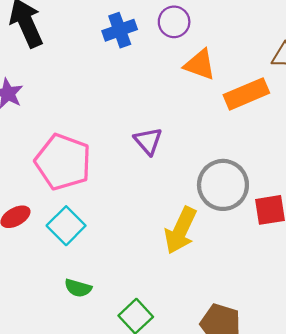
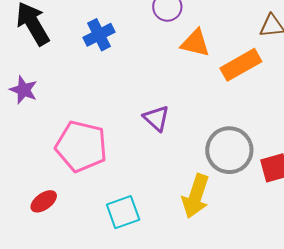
blue cross: (120, 30) -> (99, 35), moved
cyan square: (66, 226) -> (123, 212), moved, turned 32

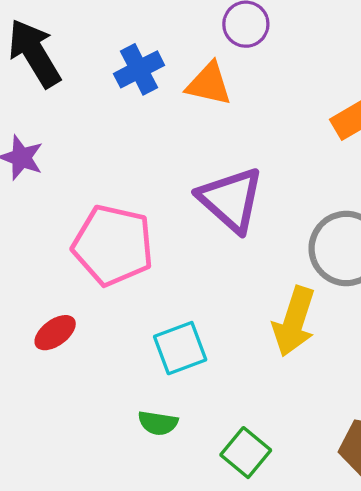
orange triangle: (195, 43) -> (209, 84), moved
purple triangle: (156, 118) -> (231, 200), size x1.6

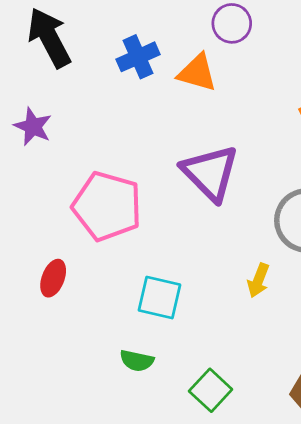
yellow arrow: (294, 321) -> (258, 280), size x0.6
red ellipse: (55, 333) -> (53, 278), turned -36
cyan square: (180, 348) -> (159, 298), turned 30

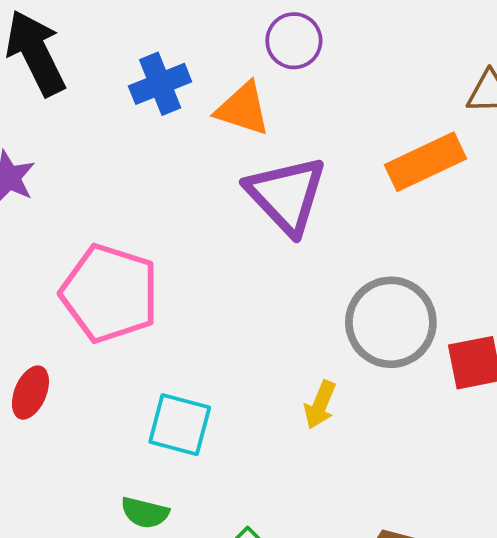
purple triangle: (210, 173) -> (286, 195), moved

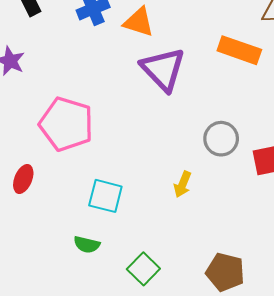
orange rectangle: (425, 162) -> (239, 50), turned 45
gray circle: (391, 322) -> (221, 139), size x0.7

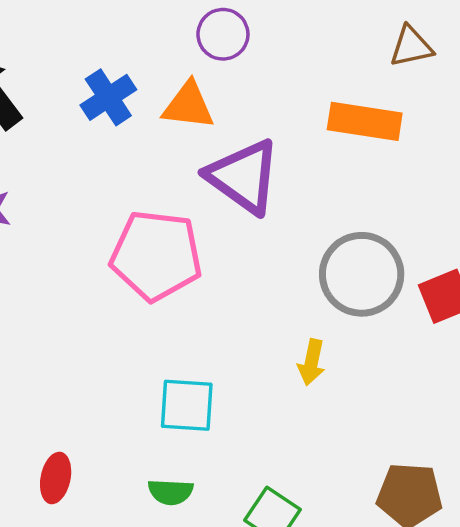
pink pentagon: (66, 124) -> (156, 255), moved
gray circle: (221, 139) -> (362, 274), size x1.4
red ellipse: (23, 179) -> (56, 478), moved

